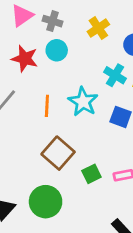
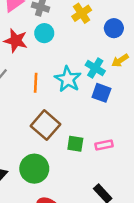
cyan cross: (115, 75) -> (95, 68), moved
green square: (91, 174) -> (75, 144), turned 35

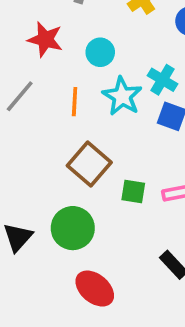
cyan circle: (44, 33) -> (100, 52), moved

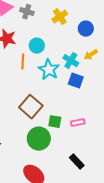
orange line: (75, 102) -> (23, 62), moved
green circle: (73, 228) -> (39, 139), moved

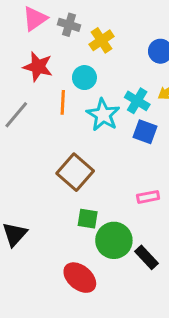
yellow cross: (60, 17) -> (102, 40), moved
green square: (55, 122) -> (88, 219), moved
green circle: (39, 139) -> (114, 240), moved

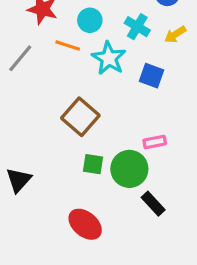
cyan cross: (137, 101) -> (137, 27), moved
orange line: (63, 102) -> (68, 46), turned -75
green circle: (114, 240) -> (129, 169), moved

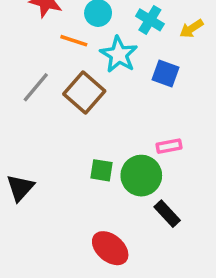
gray line: (20, 58) -> (36, 87), moved
brown square: (80, 117) -> (84, 93), moved
red ellipse: (85, 224) -> (110, 248), moved

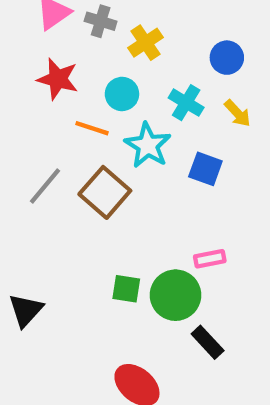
yellow arrow: (191, 29) -> (238, 113), turned -100

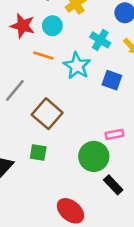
cyan circle: (122, 94) -> (52, 26), moved
brown square: (105, 192) -> (47, 114), moved
green square: (126, 289) -> (38, 153), moved

